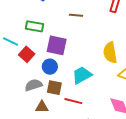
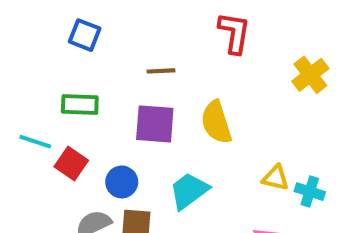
purple square: (57, 45) -> (155, 124), moved
yellow semicircle: (110, 53) -> (216, 122), moved

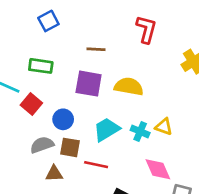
blue square: (85, 35) -> (48, 21), turned 35
yellow semicircle: (216, 122) -> (129, 86), turned 112
cyan cross: (310, 192) -> (140, 131), moved

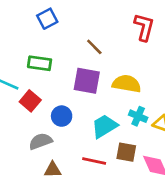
brown line: (96, 49) -> (94, 47), turned 42
cyan cross: (140, 131) -> (138, 116), moved
brown square: (70, 147) -> (126, 152), moved

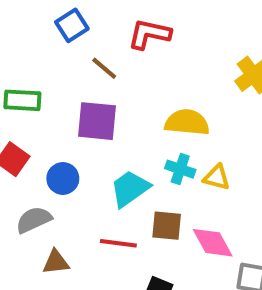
blue square: (47, 19) -> (72, 25), moved
red L-shape: (144, 27) -> (149, 34), moved, turned -88
yellow semicircle: (127, 84) -> (187, 122), moved

